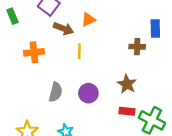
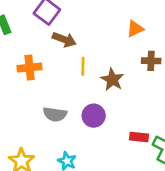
orange triangle: (88, 19) -> (135, 29), moved
brown star: (127, 84) -> (112, 80), moved
gray semicircle: (56, 92) -> (55, 114), turned 84

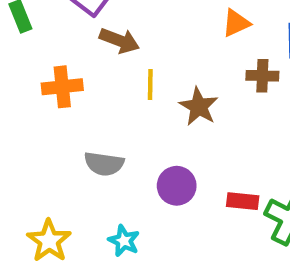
purple circle: (94, 116) -> (177, 186), moved

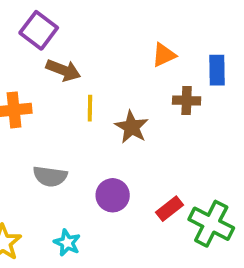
red rectangle: (243, 201) -> (170, 209), turned -44

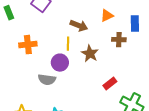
brown arrow: (63, 70) -> (79, 26), moved
purple circle: (113, 195) -> (60, 63), moved
red rectangle: (170, 209) -> (110, 84), moved

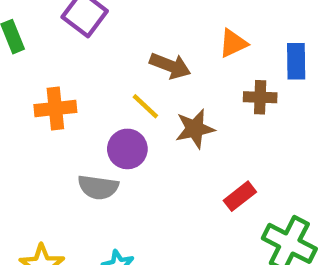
yellow line: (68, 44) -> (145, 106), turned -48
brown star: (90, 54) -> (195, 129), turned 30

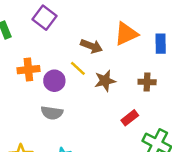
orange triangle: (233, 43) -> (126, 34), size x1.5
brown cross: (260, 97) -> (147, 82), moved
purple circle: (127, 149) -> (54, 81), moved

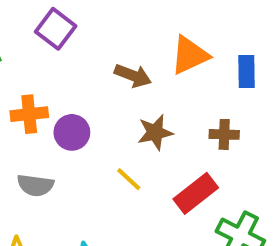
yellow line: (78, 68) -> (129, 179), moved
gray semicircle: (52, 113) -> (35, 185), moved
red rectangle: (130, 118) -> (196, 193), size x1.5

